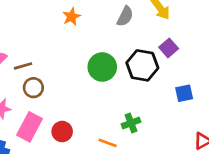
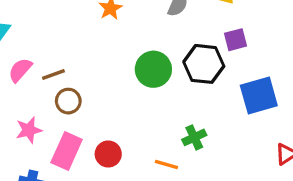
purple square: (169, 48) -> (235, 40), turned 30
blue square: (184, 93) -> (259, 95), size x1.6

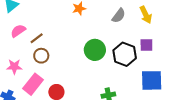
brown line: (53, 75) -> (37, 38), turned -32

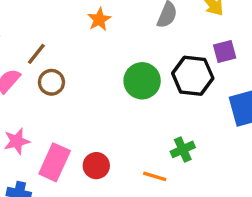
brown line: (37, 38) -> (36, 54), moved
brown circle: (41, 56) -> (51, 82), moved

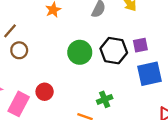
purple square: (225, 52) -> (140, 45), moved
red circle: (96, 166) -> (45, 92), moved

